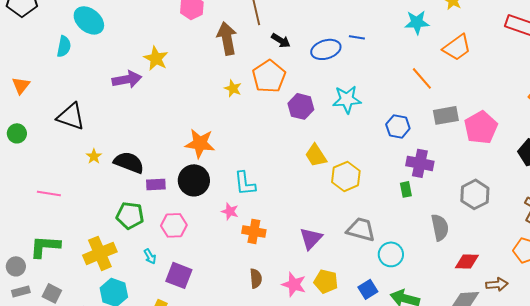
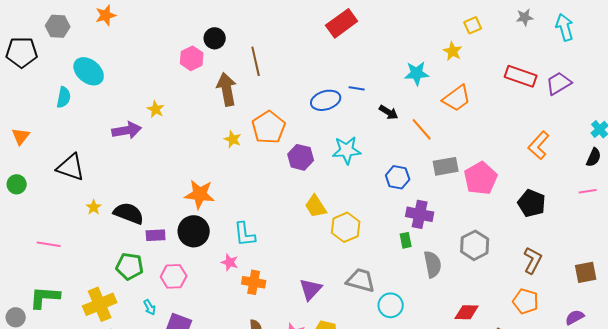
black arrow: (281, 40) -> (389, 112), moved
yellow star: (156, 58) -> (156, 109), size x0.7
gray semicircle: (440, 227) -> (433, 264), moved

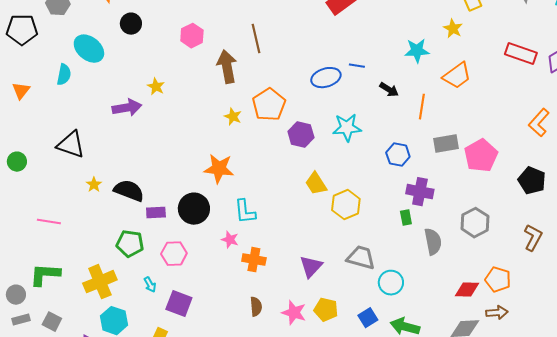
black circle: (215, 38) -> (131, 24), moved
orange line: (422, 129) -> (422, 107), turned 50
orange triangle: (21, 136) -> (21, 91), moved
orange star: (200, 194) -> (219, 169), moved
orange pentagon: (526, 301) -> (498, 280), moved

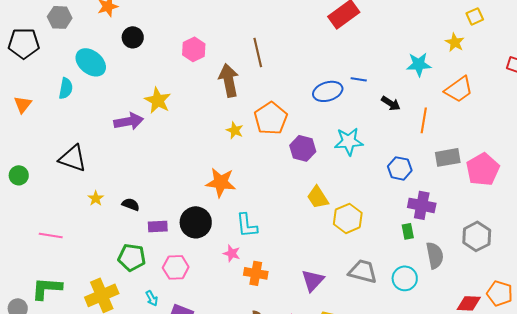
yellow star: (156, 87) -> (158, 100), size x1.5
black semicircle: (129, 191) -> (131, 204), size x0.6
cyan circle: (391, 283) -> (405, 278), moved

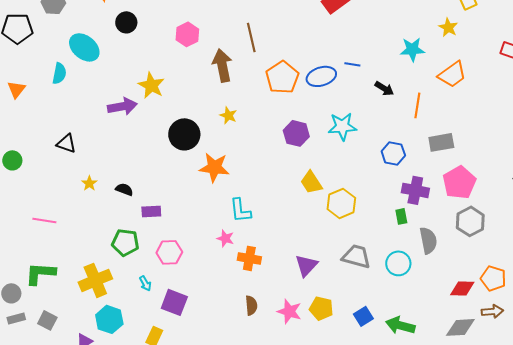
orange pentagon: (271, 118) -> (282, 77), moved
black triangle: (73, 158) -> (66, 143), size x0.7
pink pentagon: (483, 169) -> (459, 182), moved
black circle: (196, 222) -> (184, 134), moved

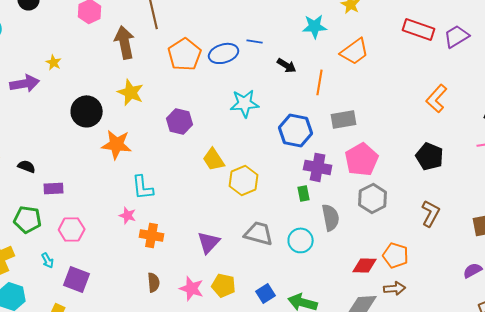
yellow star: (151, 85) -> (54, 62), size x0.6
yellow star: (228, 115) -> (131, 92), size x1.5
purple hexagon: (296, 133) -> (180, 121), moved
blue hexagon: (393, 153) -> (296, 130), size x1.4

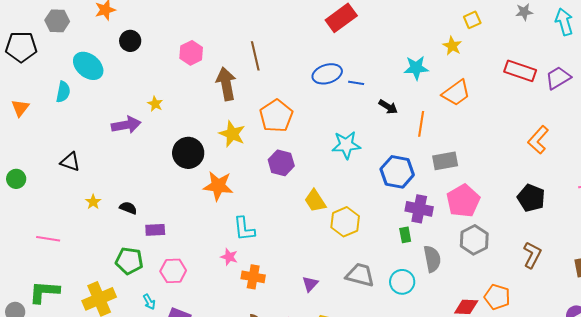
blue ellipse: (224, 53) -> (327, 74), moved
orange pentagon: (185, 54) -> (276, 116), moved
purple triangle: (209, 242) -> (310, 284), size x0.7

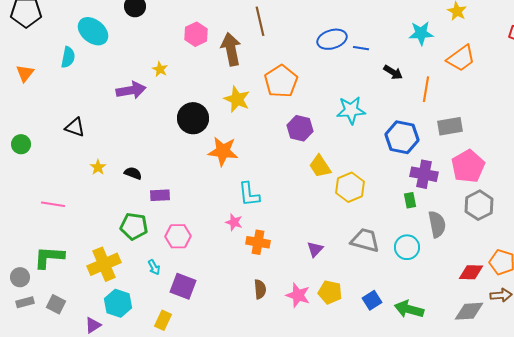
pink hexagon: (191, 53) -> (196, 34), moved
purple hexagon: (281, 163) -> (300, 128), moved

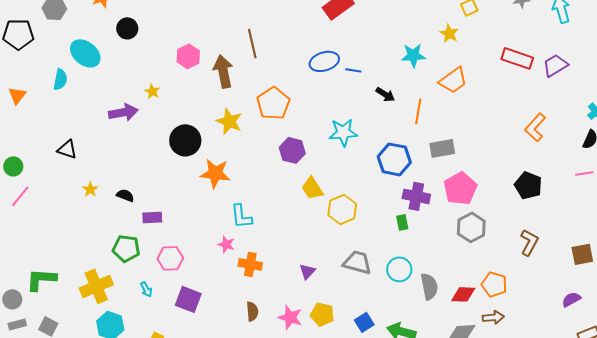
pink line: (53, 204) -> (20, 196), moved, turned -60
gray semicircle: (437, 224) -> (429, 286), moved
purple square: (183, 286) -> (188, 299), moved

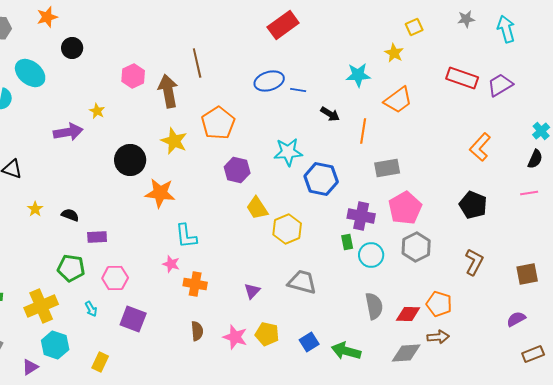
blue hexagon: (394, 159) -> (321, 179), moved
cyan circle: (399, 269) -> (371, 255), moved

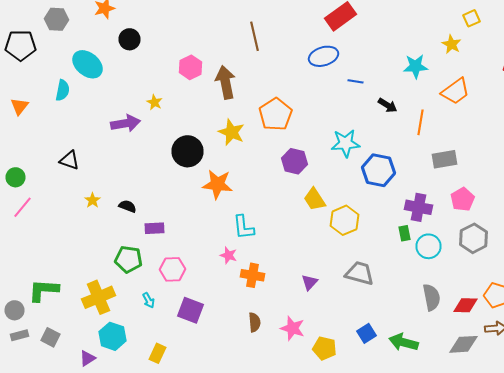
brown line: (197, 63) -> (254, 36), moved
blue ellipse: (269, 81) -> (324, 56), moved
pink pentagon: (405, 208) -> (462, 199), size x0.7
yellow pentagon: (267, 334) -> (324, 348), moved

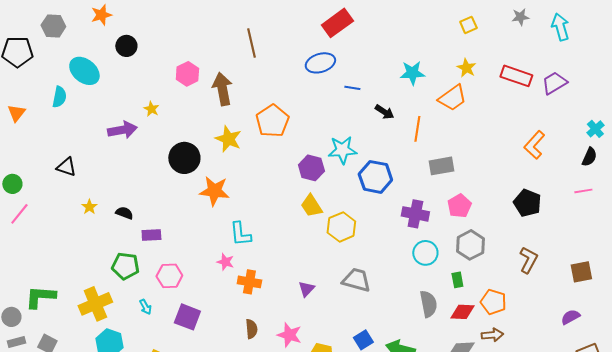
yellow star: (452, 44) -> (466, 68), moved
purple hexagon: (294, 161) -> (311, 168), moved
green rectangle: (404, 233) -> (457, 280), moved

